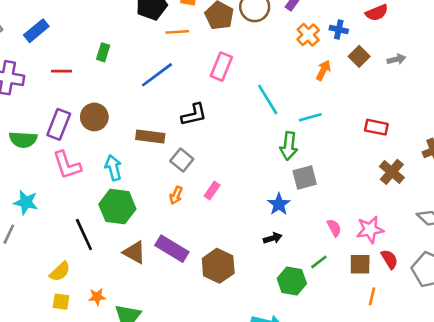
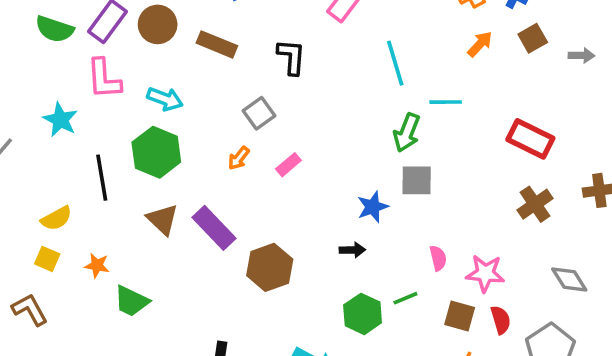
black L-shape: (194, 115) -> (291, 57), turned -88
red rectangle: (376, 127) -> (530, 139), size x1.4
brown rectangle: (150, 136) -> (217, 44), moved
cyan arrow: (113, 168) -> (165, 99), turned 110
cyan star: (26, 202) -> (60, 120), moved

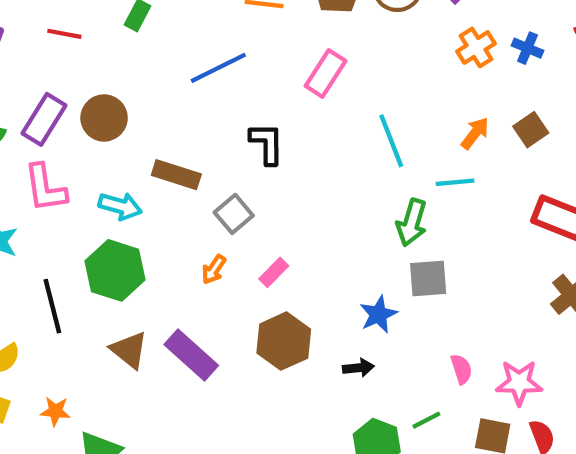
brown square: (533, 38) -> (531, 130), moved
brown rectangle: (217, 44) -> (176, 175), moved
orange arrow: (480, 44) -> (475, 133), moved
brown hexagon: (270, 267) -> (284, 341), moved

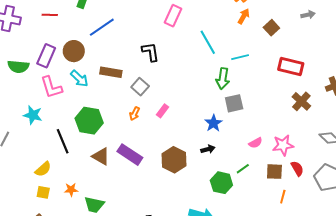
blue line: (218, 68) -> (102, 27), moved
orange arrow: (475, 133) -> (244, 16), moved
cyan arrow: (120, 206) -> (79, 79), moved, turned 36
brown hexagon: (284, 341) -> (174, 160), moved
pink semicircle: (461, 369) -> (255, 143), turned 88

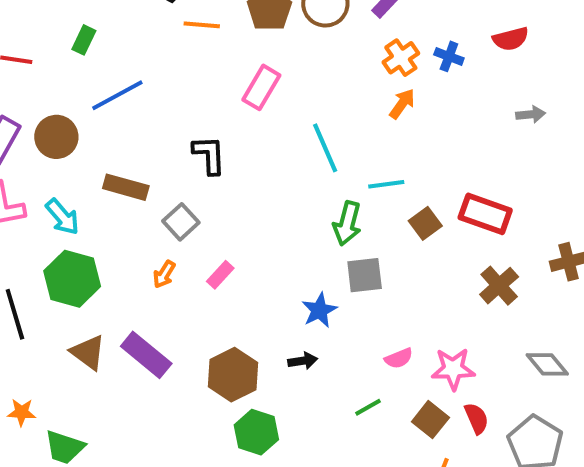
brown square: (271, 28) -> (425, 223), moved
cyan arrow: (79, 79) -> (62, 217), moved
brown square: (274, 172) -> (430, 420), turned 30
green hexagon: (221, 183) -> (256, 432), moved

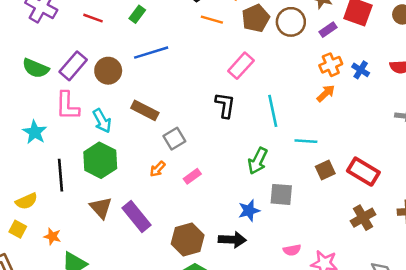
black L-shape: (209, 155) -> (225, 105), moved
green arrow: (347, 223) -> (258, 161), moved
black arrow: (303, 361) -> (232, 240), size x1.5

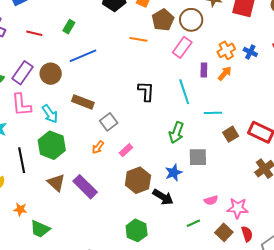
orange line: (212, 20) -> (138, 39), moved
purple rectangle: (328, 30) -> (204, 70), moved, turned -48
pink rectangle: (241, 66) -> (182, 47), moved
brown hexagon: (188, 240) -> (138, 180), moved
black arrow: (232, 240) -> (163, 197), turned 35

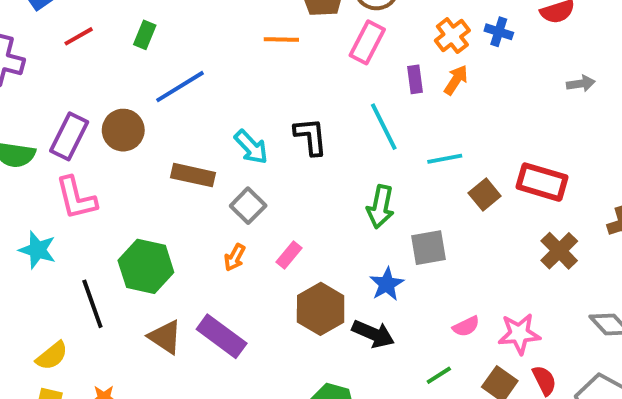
red line: (34, 33) -> (79, 36), moved, turned -35
cyan arrow: (50, 114) -> (251, 147), moved

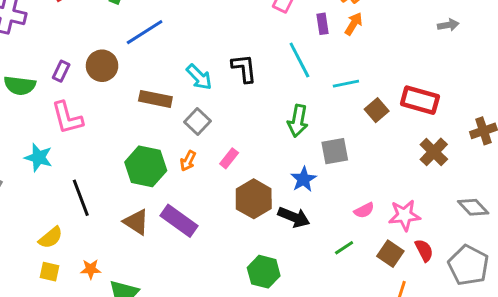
purple rectangle: (69, 136) -> (61, 71), size x0.6
green hexagon: (146, 266) -> (146, 166), moved

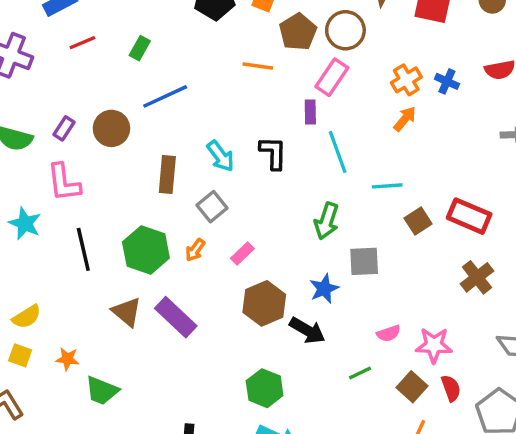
purple rectangle: (322, 24) -> (310, 112), moved
brown rectangle: (155, 99) -> (167, 174), turned 76
black line: (81, 198) -> (83, 249), moved

